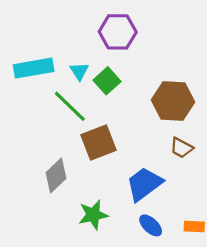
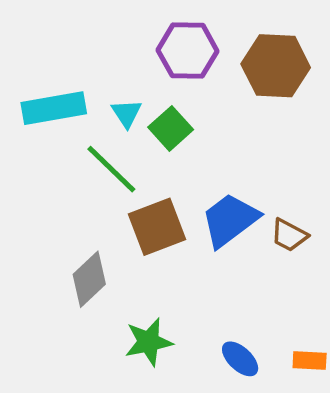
brown hexagon: (173, 101) -> (276, 66), moved
blue trapezoid: (144, 184) -> (230, 220), moved

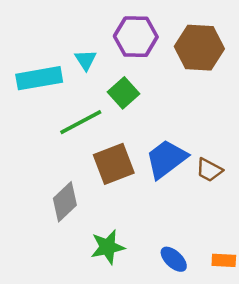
cyan triangle: (127, 113) -> (86, 60), moved
green line: (111, 169) -> (81, 122), turned -72

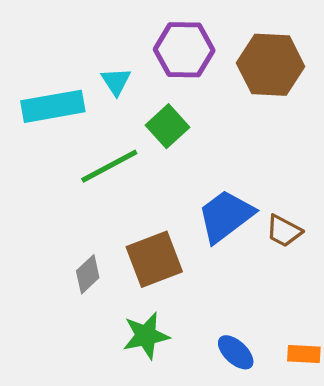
brown square: (114, 164) -> (154, 259), moved
gray diamond: (65, 202) -> (88, 274), size x0.7

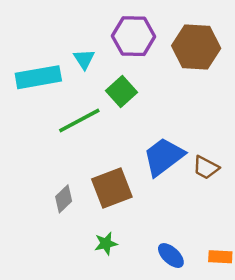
green star: (146, 336) -> (106, 243), size x0.7

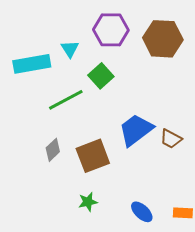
gray diamond: (64, 199) -> (53, 150), moved

